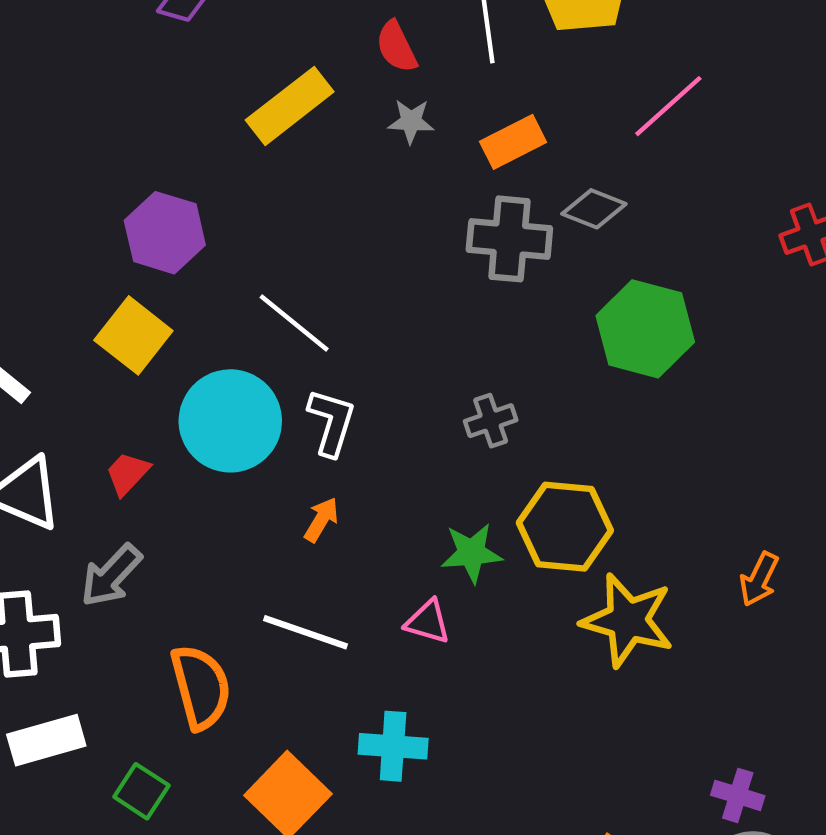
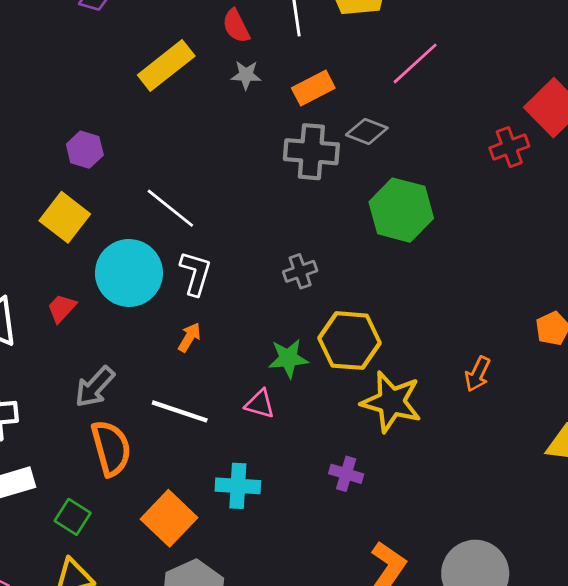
purple hexagon: (165, 233) -> (85, 150), size x0.7
gray arrow: (111, 575) -> (95, 387), moved
purple cross: (738, 795) -> (346, 474), moved

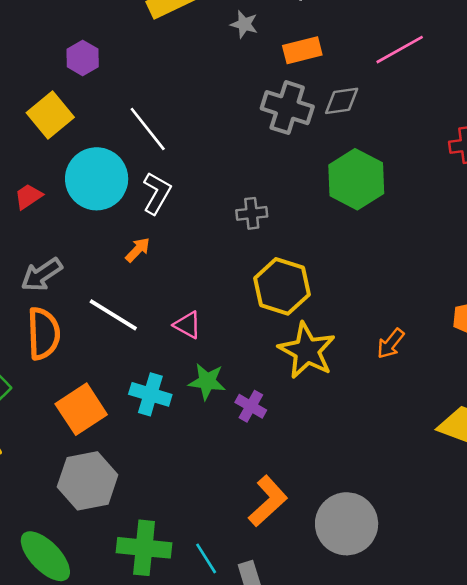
gray diamond: (367, 131) -> (342, 101), turned -42
green star: (288, 358) -> (207, 381), moved

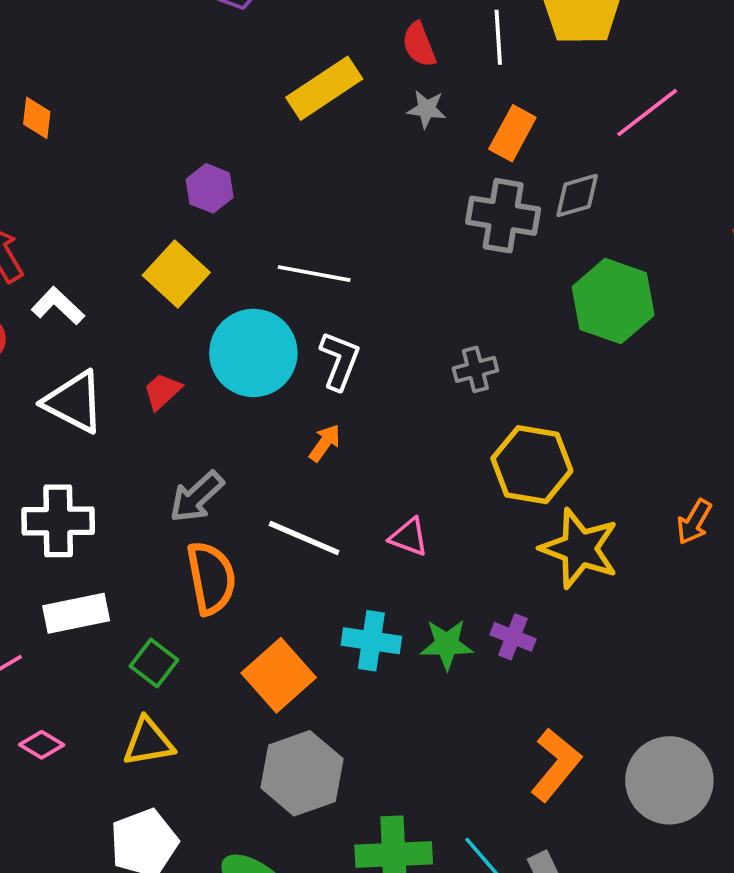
orange rectangle: (302, 50) -> (512, 133), turned -39
white line: (148, 129) -> (314, 274), turned -33
green star: (207, 381) -> (447, 644), moved

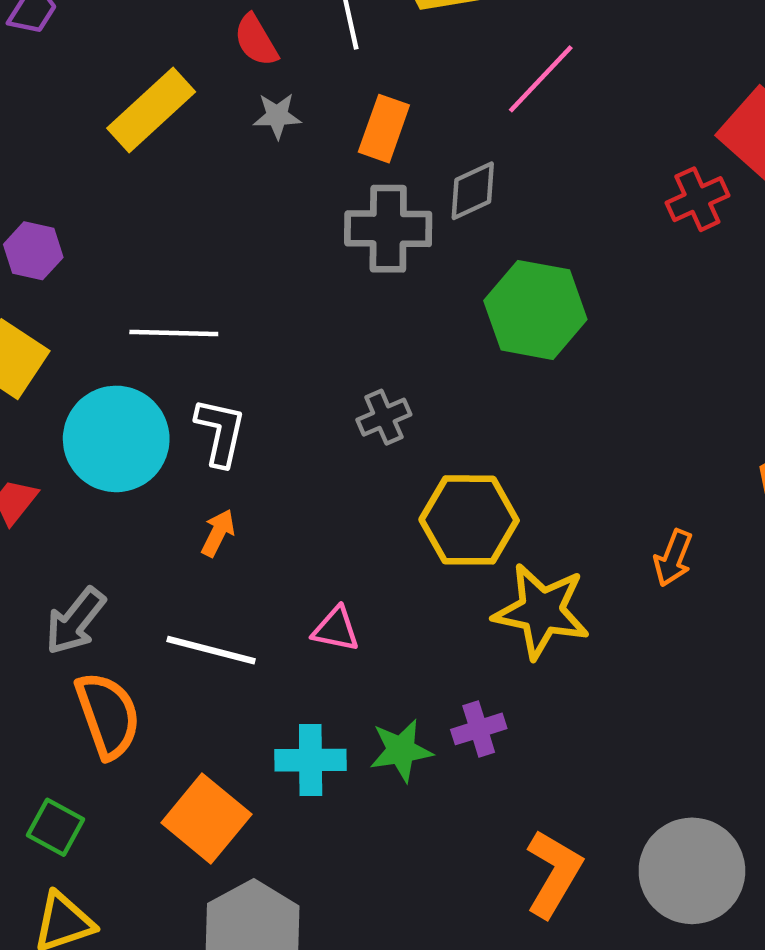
purple cross: (513, 637) -> (479, 729), turned -30

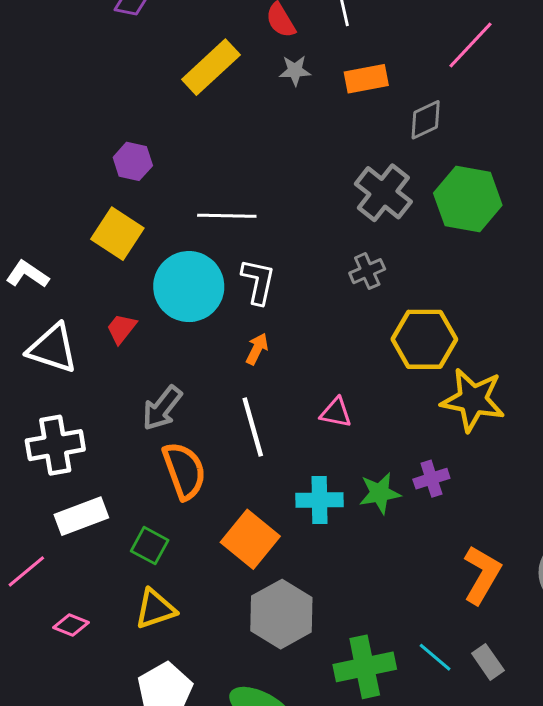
orange rectangle: (384, 129) -> (366, 79), turned 60
gray cross: (388, 229) -> (383, 193), moved, turned 38
white line: (211, 650) -> (253, 427), turned 60

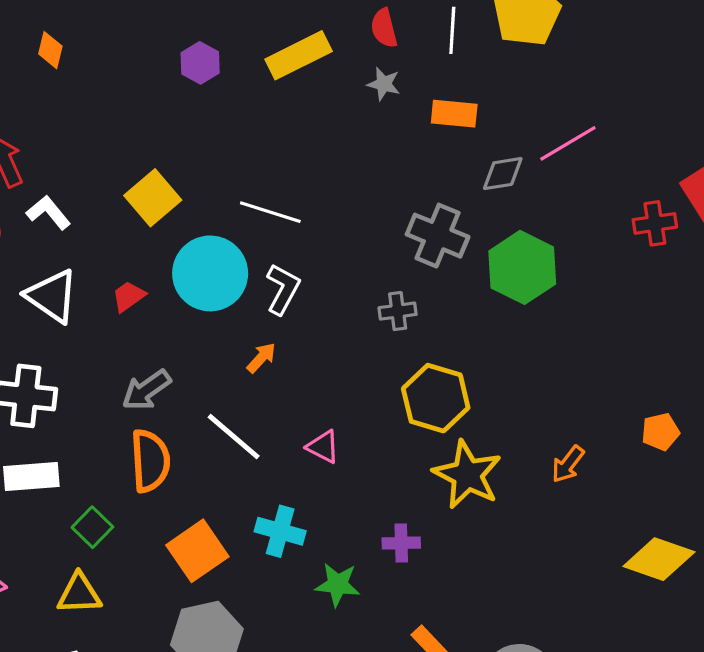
pink line: (471, 45) -> (568, 143), moved
purple hexagon: (133, 161) -> (200, 63), moved
gray cross: (383, 193) -> (438, 236), turned -32
white line: (253, 427) -> (234, 437), turned -50
green star: (380, 493) -> (338, 585), moved

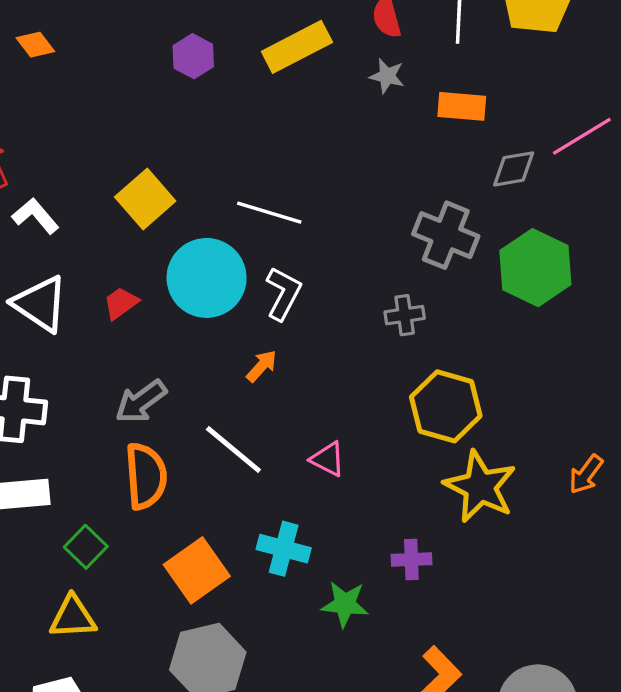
orange diamond: (50, 50) -> (35, 45), turned -51

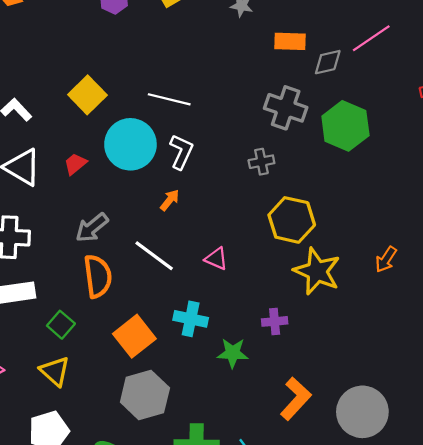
orange rectangle: (462, 106) -> (290, 41), moved
yellow triangle: (73, 617) -> (55, 371), turned 48

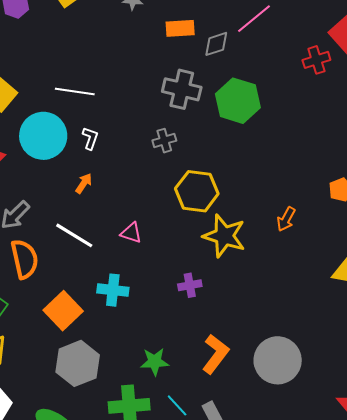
white L-shape: (181, 152) -> (90, 138), size x0.7
green star: (233, 353) -> (155, 362), moved

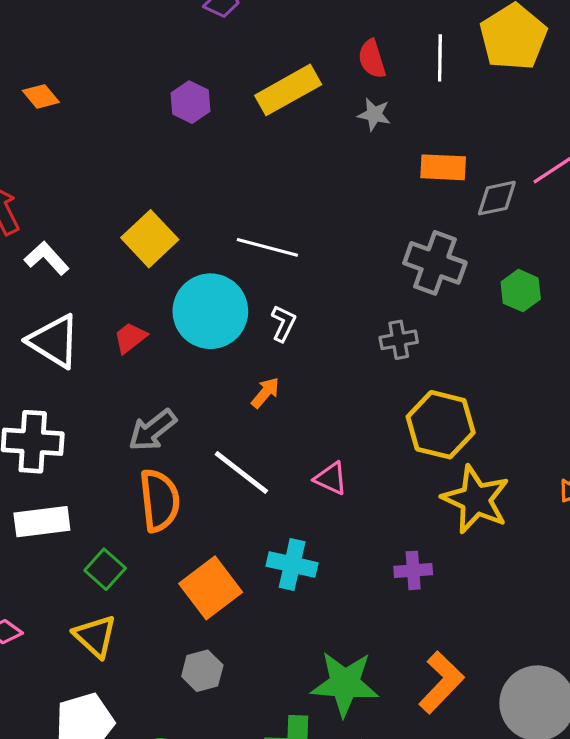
green hexagon: (238, 101) -> (521, 291), size x0.6
green star: (155, 362) -> (345, 684), size x1.5
gray hexagon: (78, 363) -> (202, 671), moved, size x0.6

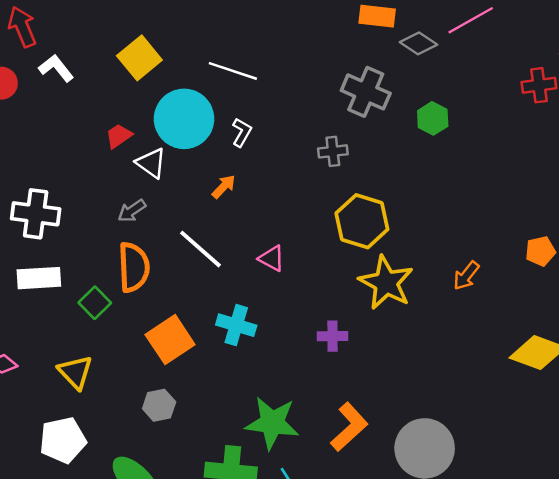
gray diamond: (497, 198) -> (418, 43), turned 42
white triangle: (54, 341) -> (151, 163), moved, size x0.7
gray arrow: (152, 430) -> (132, 211), size x0.7
green square: (105, 569) -> (95, 303), moved

